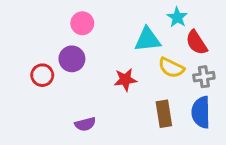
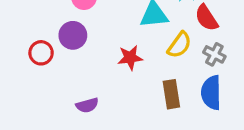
yellow semicircle: (171, 68) -> (179, 45), turned -80
gray cross: (204, 77) -> (214, 54), turned 36

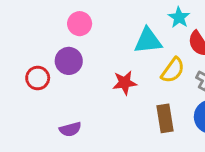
purple semicircle: (87, 105) -> (70, 129), moved

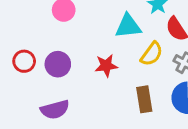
purple circle: (69, 61) -> (58, 64), moved
purple semicircle: (70, 129) -> (55, 110), size x1.4

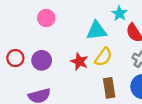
yellow semicircle: (152, 54) -> (103, 57), moved
red star: (106, 66) -> (79, 61), turned 30

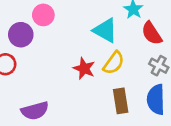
cyan triangle: (97, 31) -> (105, 30), turned 35
purple circle: (42, 60) -> (21, 35), moved

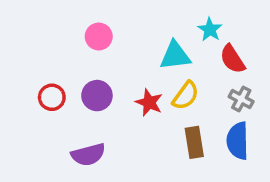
cyan triangle: (105, 30) -> (175, 56), turned -36
purple circle: (21, 35) -> (97, 96), moved

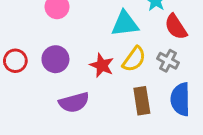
gray cross: (241, 99) -> (168, 61), moved
purple semicircle: (88, 155) -> (74, 102), moved

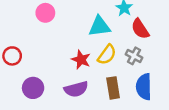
purple circle: (55, 59) -> (33, 88), moved
purple semicircle: (74, 102) -> (76, 89), moved

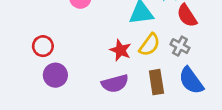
blue semicircle: (144, 87) -> (191, 81), turned -35
purple circle: (33, 88) -> (55, 75), moved

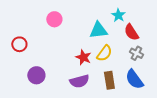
red circle: (43, 46) -> (19, 44), moved
gray cross: (180, 46) -> (136, 53), moved

